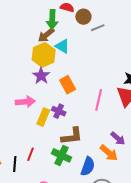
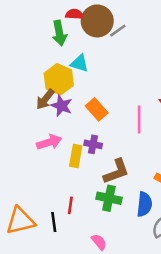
brown circle: (83, 17) -> (97, 21), size x1.6
brown arrow: (46, 35) -> (45, 99), moved

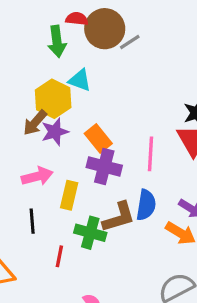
purple star: (62, 106) -> (55, 132), turned 30
purple cross: (93, 144) -> (104, 166), moved, size x1.5
green cross: (109, 198) -> (90, 233), moved
blue semicircle: (144, 204) -> (146, 205), moved
black line: (54, 222) -> (32, 221), moved

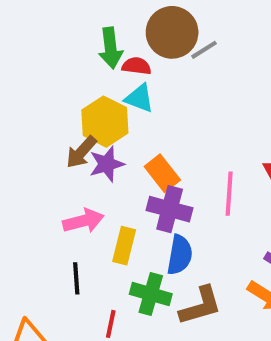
red semicircle: (77, 19) -> (136, 66), moved
blue semicircle: (146, 205) -> (180, 255), moved
brown L-shape: (119, 217) -> (200, 306), moved

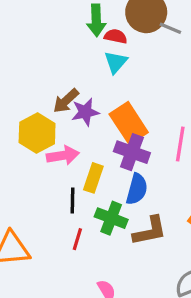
gray line: (204, 50) -> (170, 28), turned 50
cyan triangle: (139, 98) -> (116, 62), turned 45
yellow hexagon: (105, 122) -> (37, 133), moved
orange rectangle: (162, 173) -> (129, 123), size x1.4
black line: (76, 278) -> (73, 200), moved

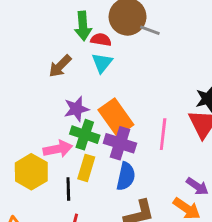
brown arrow: (66, 101) -> (60, 66), moved
yellow hexagon: (37, 133) -> (31, 172), moved
green cross: (111, 218) -> (85, 135), moved

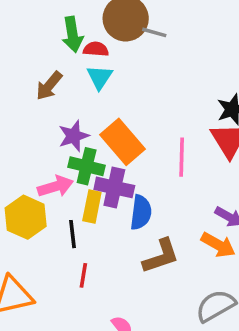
purple cross: (120, 143) -> (114, 187), moved

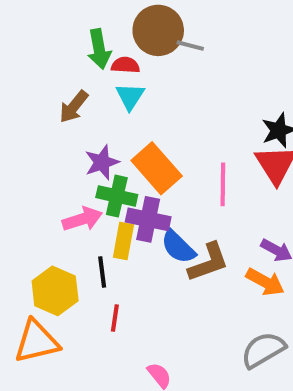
blue semicircle: (141, 212) -> (178, 247), turned 128
yellow hexagon: (26, 217) -> (55, 291), moved
brown L-shape: (161, 256) -> (208, 262), moved

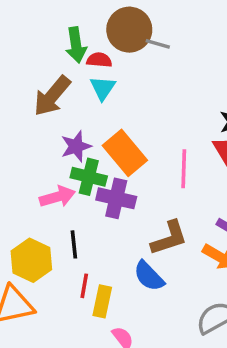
brown arrow: (74, 107) -> (52, 96), size x1.4
yellow rectangle: (123, 241) -> (102, 301), moved
blue semicircle: (178, 247) -> (149, 276), moved

